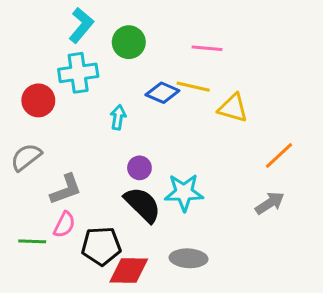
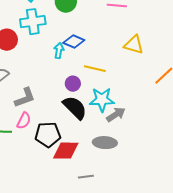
yellow line: (193, 87) -> (95, 69), moved
blue diamond: (162, 93) -> (74, 42), moved
gray arrow: (270, 203) -> (116, 115), moved

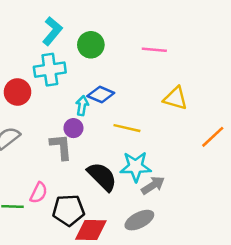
purple circle: (73, 84) -> (73, 128), moved
gray L-shape: (25, 98) -> (61, 147), moved, turned -75
gray ellipse: (105, 143) -> (139, 220), turned -30

